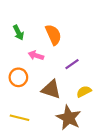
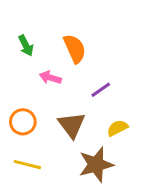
orange circle: (18, 77) -> (23, 122), moved
brown triangle: (51, 89) -> (72, 125), turned 35
brown star: (69, 118) -> (96, 165), turned 30

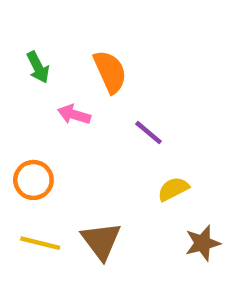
purple line: (101, 90) -> (148, 133), turned 75
brown triangle: (72, 125) -> (101, 241), moved
brown star: (96, 165) -> (203, 243), moved, size x0.7

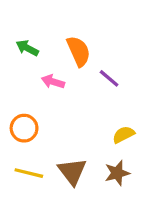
green arrow: (38, 67) -> (27, 48), turned 145
purple line: (148, 133) -> (109, 78), moved
brown star: (203, 243) -> (117, 173), moved

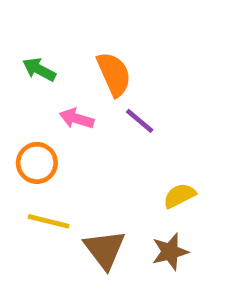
purple line: (109, 78) -> (140, 121), moved
orange circle: (24, 128) -> (37, 163), moved
yellow line: (29, 173) -> (49, 221), moved

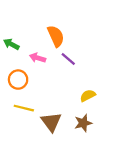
green arrow: (39, 69) -> (11, 44), moved

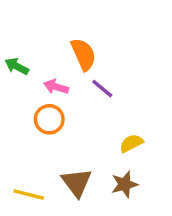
orange circle: (18, 80) -> (49, 119), moved
yellow line: (24, 108) -> (29, 195), moved

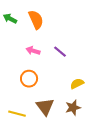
orange semicircle: (83, 54) -> (36, 20), moved
green arrow: (17, 66) -> (10, 19), moved
orange circle: (49, 119) -> (29, 79), moved

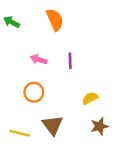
orange semicircle: (36, 20) -> (55, 20), moved
purple line: (60, 52) -> (70, 61), turned 48
brown star: (73, 108) -> (99, 126), moved

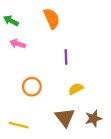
pink arrow: (38, 59) -> (18, 44), moved
yellow semicircle: (90, 98) -> (76, 89), moved
brown triangle: (53, 125) -> (65, 117), moved

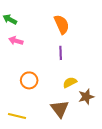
orange semicircle: (52, 18) -> (62, 24), moved
brown star: (93, 119) -> (86, 97), moved

